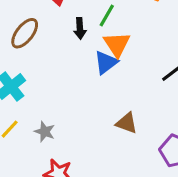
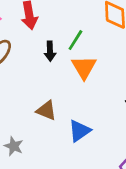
blue triangle: (106, 62) -> (79, 131), moved
brown triangle: (127, 123) -> (46, 110), moved

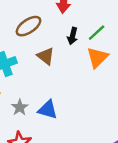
brown triangle: (46, 110) -> (46, 56), moved
blue triangle: (79, 131) -> (48, 110), moved, turned 35

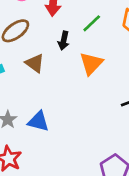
green line: (97, 33) -> (92, 23), moved

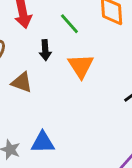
green line: (92, 23) -> (69, 24), turned -72

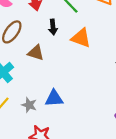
orange triangle: (81, 66) -> (81, 38), turned -35

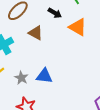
black arrow: (53, 27) -> (55, 13), turned -64

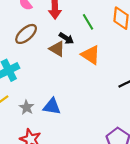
brown triangle: (36, 33) -> (57, 49), moved

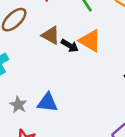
black arrow: (66, 38) -> (70, 46), moved

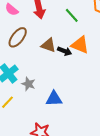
gray star: (18, 105) -> (28, 84), moved

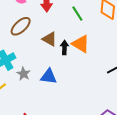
black arrow: (65, 51) -> (64, 48), turned -120
blue triangle: (54, 99) -> (49, 76), moved

